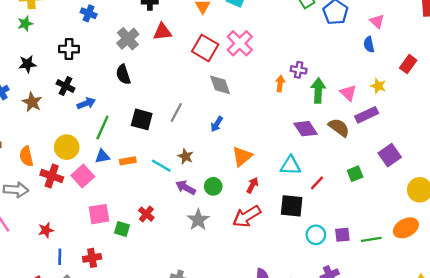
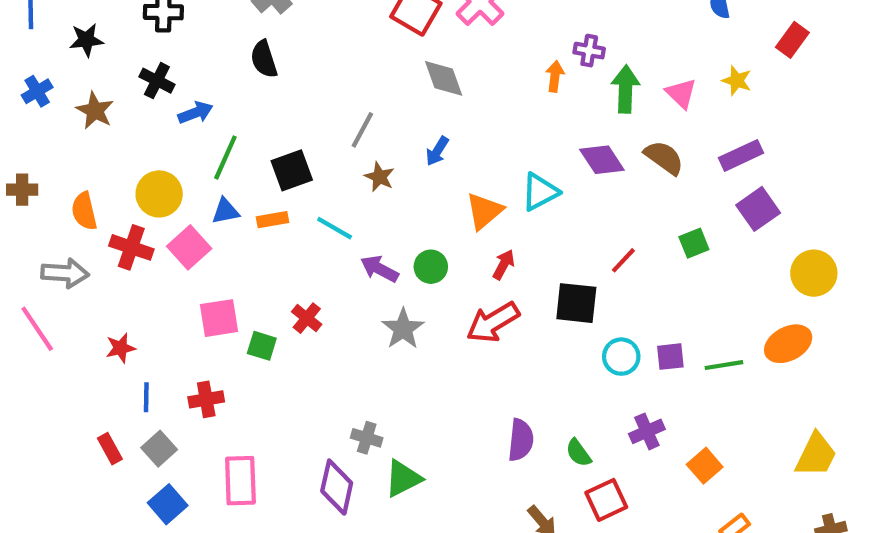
purple rectangle: (367, 115) -> (741, 155), moved
black square: (142, 119) -> (292, 170), moved, turned -35
brown star: (186, 156) -> (379, 177), moved
cyan triangle: (290, 166) -> (540, 192), moved, turned -30

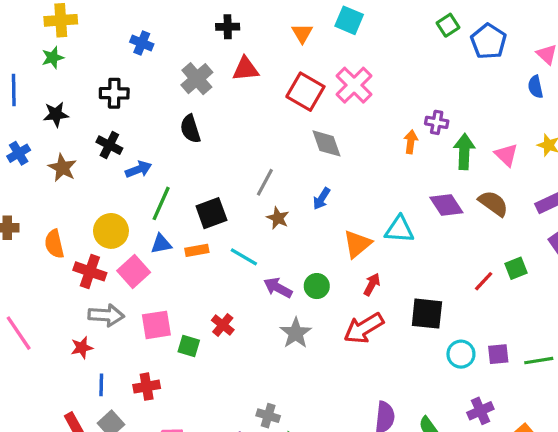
cyan triangle: (540, 192) -> (399, 229), turned 32
red line: (623, 260) -> (484, 281), moved
gray arrow: (65, 273) -> (106, 315), moved

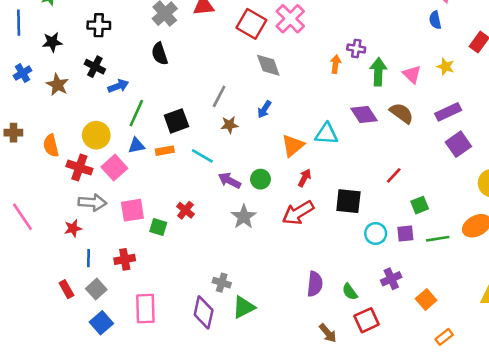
brown star: (278, 218) -> (229, 125), turned -30
green square: (516, 268) -> (420, 205), moved

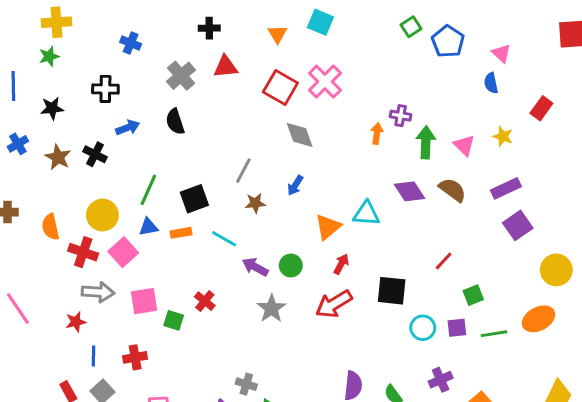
black cross: (95, 67) -> (95, 154), moved
blue arrow: (118, 86) -> (128, 128), moved

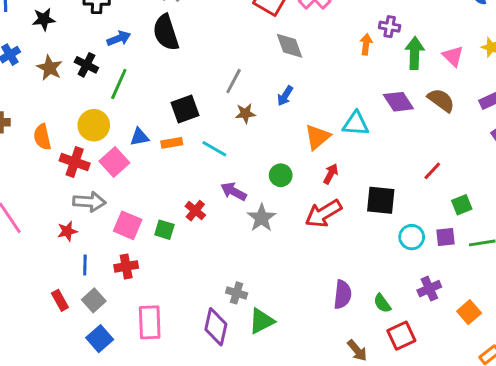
black semicircle: (175, 122) -> (166, 32), size x1.4
green line: (148, 190) -> (119, 84), moved
purple arrow: (255, 267) -> (234, 191), moved
pink square: (144, 301) -> (128, 225), moved, turned 32

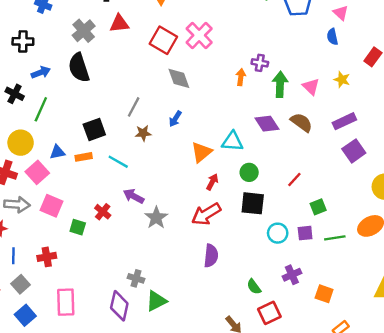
green circle: (281, 175) -> (249, 172), moved
pink square: (128, 225) -> (51, 206), moved
purple semicircle: (342, 294) -> (211, 256), moved
orange square: (469, 312) -> (324, 294), turned -30

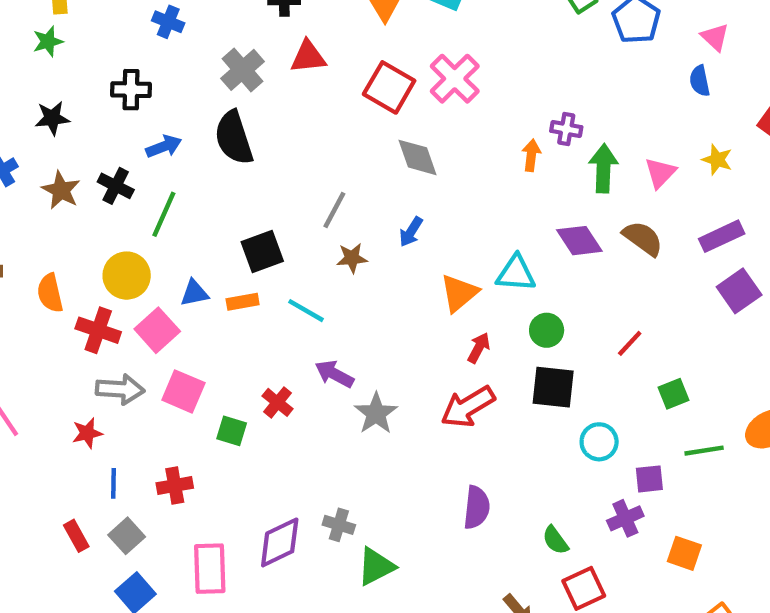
pink triangle: (311, 87) -> (660, 173), turned 30
purple square: (305, 233) -> (649, 479), moved
purple semicircle: (211, 256) -> (477, 507), moved
purple diamond: (119, 306) -> (280, 542), moved, turned 52

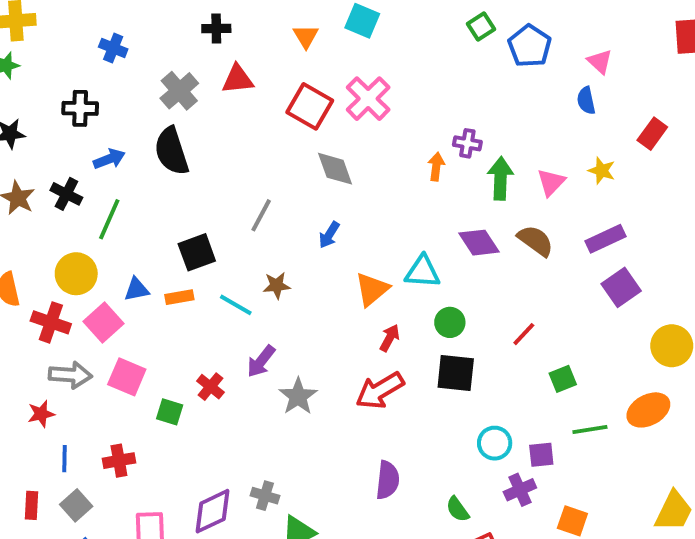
brown star: (352, 258) -> (277, 285), moved
purple arrow: (334, 374) -> (261, 361), turned -80
cyan circle: (599, 442) -> (495, 443), moved
red rectangle: (76, 536) -> (31, 505), turned 32

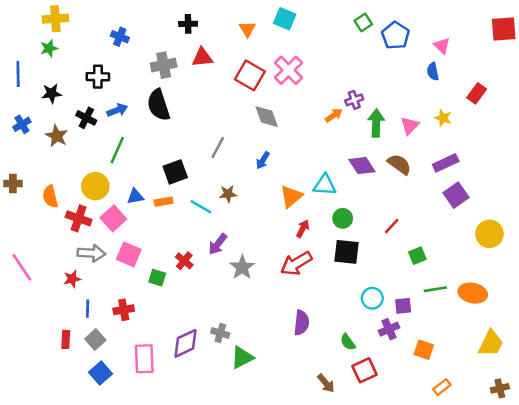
gray cross: (179, 91) -> (164, 65), turned 30
purple cross: (467, 143) -> (354, 100), turned -30
orange arrow: (436, 167) -> (334, 115), turned 48
black cross: (66, 194) -> (86, 118), moved
orange ellipse: (648, 410) -> (473, 293), moved, turned 40

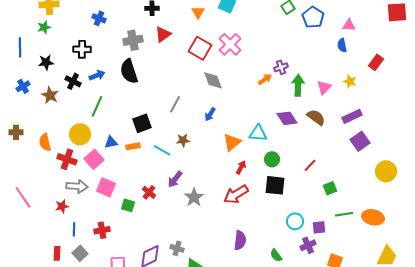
pink triangle: (442, 46) -> (349, 25), turned -40
red triangle: (202, 57) -> (163, 34), turned -30

